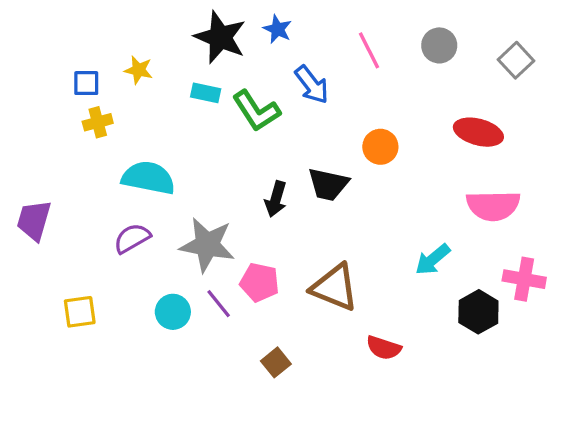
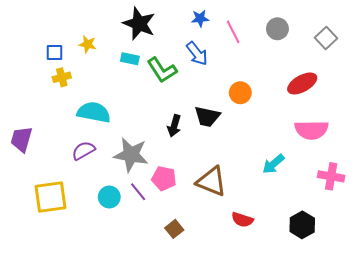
blue star: (277, 29) -> (200, 18), moved, turned -30
red ellipse: (478, 132) -> (302, 83), turned -44
yellow square: (80, 312) -> (50, 197), size x1.6
black hexagon: (478, 312) -> (302, 225), moved

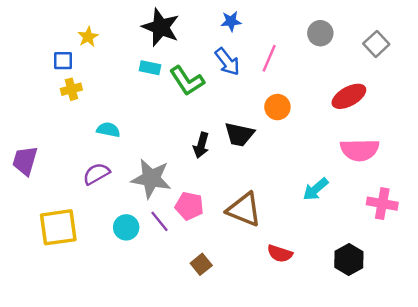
pink line: (233, 32) -> (269, 58), moved, turned 50
yellow star: (88, 44) -> (88, 37), moved, turned 30
cyan semicircle: (94, 112) -> (108, 130), size x0.6

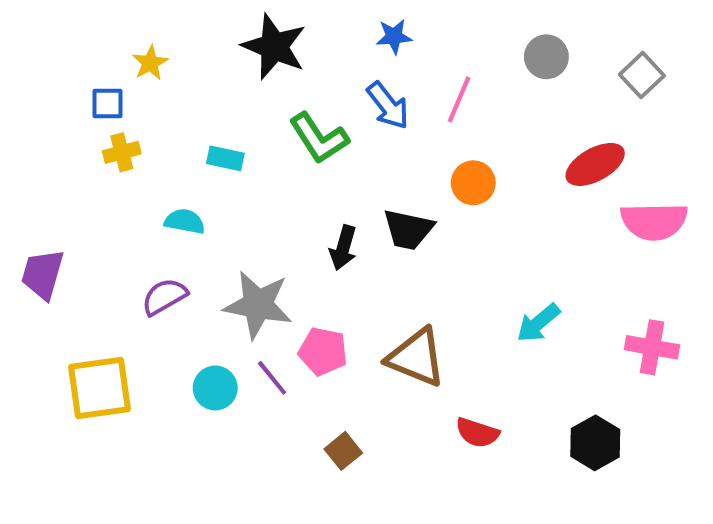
cyan rectangle: (150, 68) -> (225, 158), moved
pink semicircle: (360, 150) -> (654, 221), moved

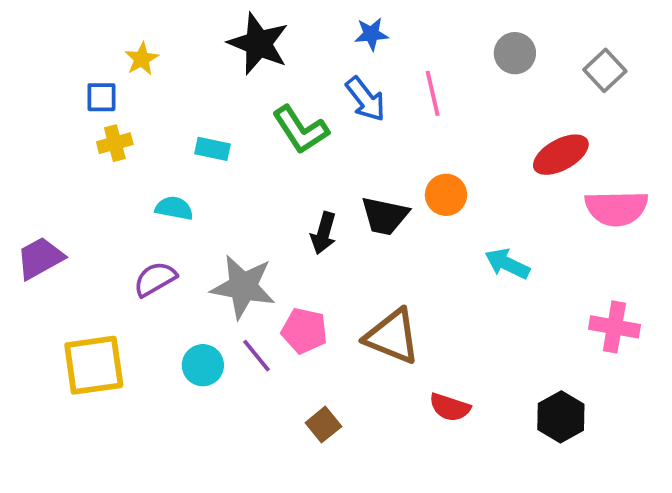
pink line: (459, 99) -> (433, 93), turned -36
orange circle: (473, 183) -> (446, 195), moved
purple trapezoid: (43, 274) -> (40, 258), turned 45
cyan arrow: (538, 323) -> (507, 264), moved, turned 66

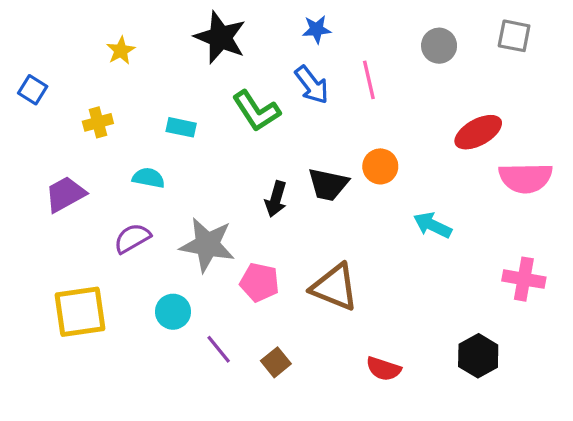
gray square: (605, 70) -> (514, 36), moved, turned -36
blue square: (101, 97) -> (33, 90), moved, turned 32
purple trapezoid: (40, 258) -> (65, 194), moved
purple line: (256, 356) -> (219, 349), moved
red semicircle: (450, 407) -> (384, 369), moved

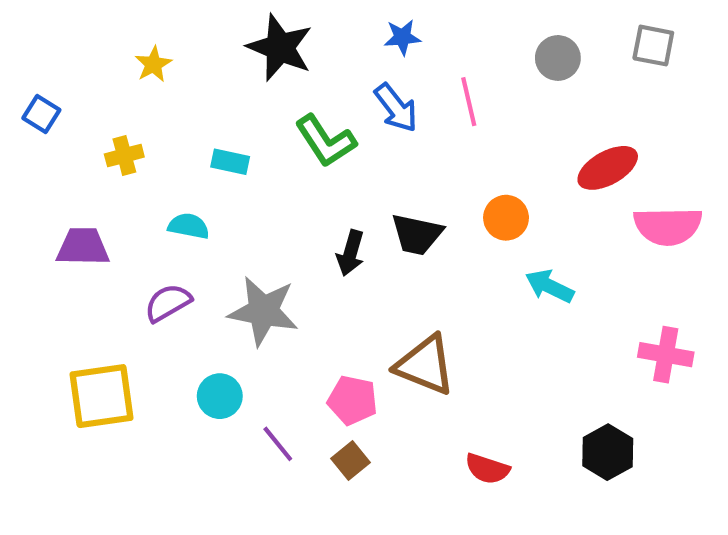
orange circle: (380, 166) -> (506, 218), moved
purple trapezoid: (65, 194) -> (83, 247), turned 30
pink pentagon: (260, 282) -> (353, 400), moved

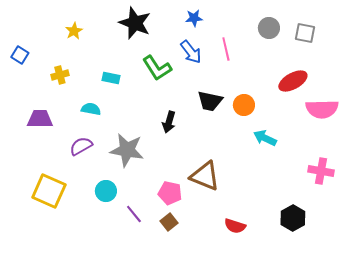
gray square: (653, 46) -> (305, 33), moved
black trapezoid: (417, 234) -> (210, 101), moved
yellow square: (102, 396) -> (49, 191), turned 32

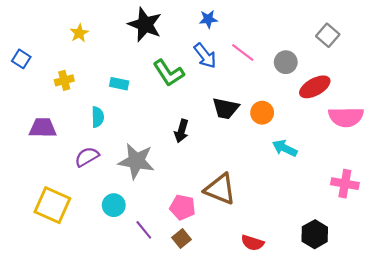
gray circle: (269, 28) -> (286, 62), moved
gray square: (305, 33) -> (328, 35), turned 30
pink line: (226, 49) -> (243, 52), turned -40
cyan semicircle: (91, 109) -> (98, 117), turned 78

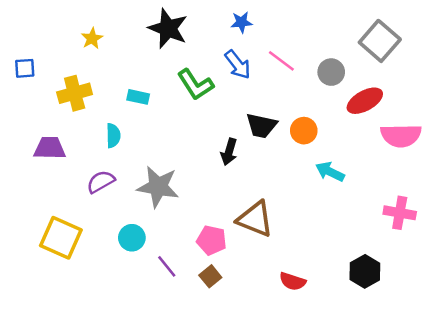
gray square: (328, 35) -> (380, 41), size x1.5
blue square: (21, 59) -> (25, 68), turned -36
yellow cross: (64, 80) -> (75, 93), size x1.5
black arrow: (181, 131) -> (229, 152), moved

